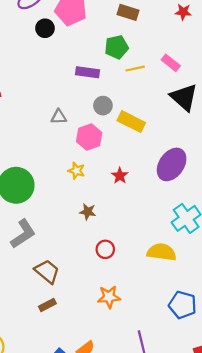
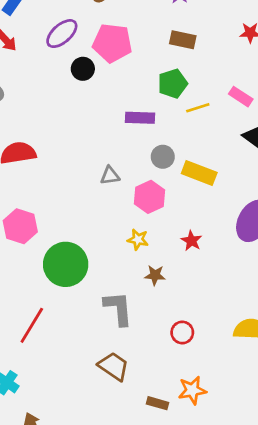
brown star: (88, 212) -> (155, 275), moved
gray L-shape: (23, 234) -> (118, 308), moved, turned -56
brown rectangle: (47, 305) -> (157, 403), moved, turned 49

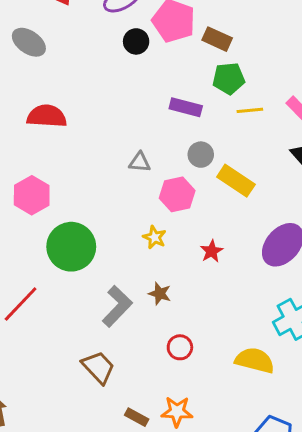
brown rectangle: (183, 40) -> (217, 39), moved
brown star: (155, 275) -> (160, 294), moved
gray L-shape: (118, 308) -> (117, 306), turned 36

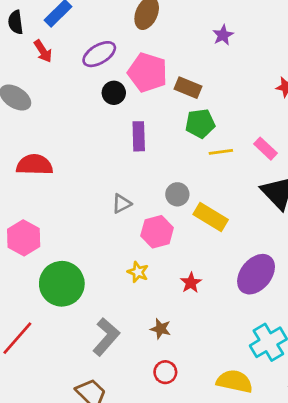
purple rectangle: (186, 107) -> (139, 136), moved, turned 76
gray triangle: (140, 162) -> (122, 204), turned -30
brown star: (160, 294) -> (161, 329), moved

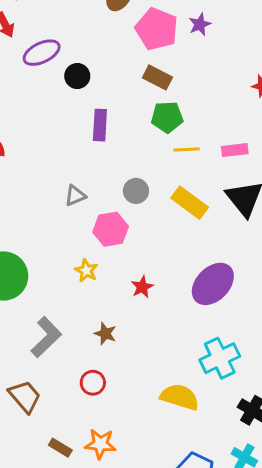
purple ellipse: (99, 54) -> (42, 53), moved
pink pentagon: (148, 72) -> (157, 29), moved
pink rectangle: (265, 149) -> (235, 150), turned -55
yellow rectangle: (211, 217) -> (190, 203), moved
red circle: (165, 372) -> (93, 383), moved

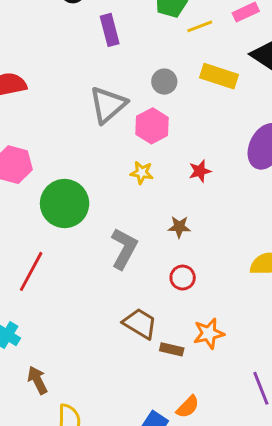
gray triangle: (75, 196) -> (108, 105), size x1.8
red star: (142, 287) -> (200, 171), turned 30
brown trapezoid: (25, 396) -> (140, 324), moved

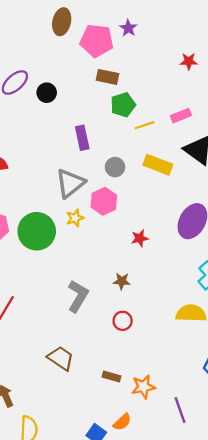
purple rectangle: (110, 30) -> (82, 138), moved
yellow star: (142, 173) -> (75, 218), moved, turned -30
green circle: (65, 203) -> (37, 231), moved
brown trapezoid: (140, 324) -> (61, 358), moved
orange star: (209, 333) -> (143, 387), moved

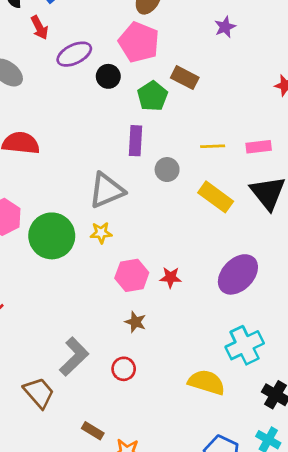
pink pentagon: (97, 41) -> (139, 42), moved
green pentagon: (123, 105) -> (152, 96), moved, turned -30
gray circle: (115, 167) -> (167, 170), moved
pink hexagon: (104, 201) -> (132, 275), moved
gray L-shape: (78, 296) -> (74, 357), moved

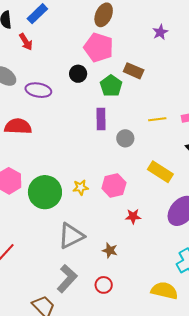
purple ellipse: (74, 54) -> (38, 90), moved, turned 40
gray triangle: (107, 190) -> (71, 236), moved
yellow rectangle: (216, 197) -> (160, 172), moved
pink hexagon: (132, 275) -> (114, 185), moved

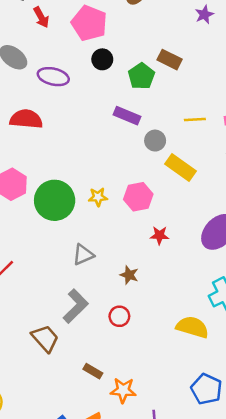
pink pentagon: (99, 47) -> (89, 23), moved
purple rectangle: (101, 119) -> (127, 116), turned -70
yellow rectangle: (160, 172) -> (180, 168), moved
gray triangle: (71, 236) -> (83, 255), size x0.7

